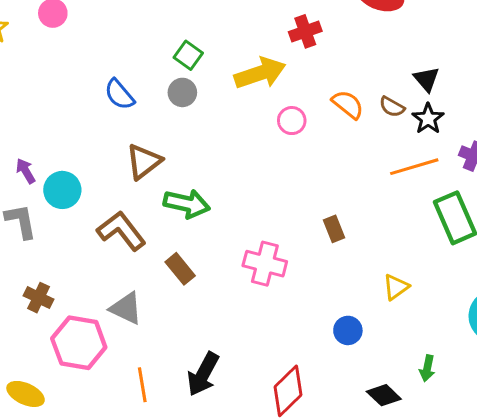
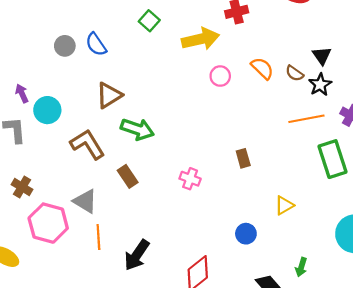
gray circle: (182, 92) -> (65, 46), moved
pink cross: (265, 264) -> (190, 179), size x0.7
orange line: (142, 385) -> (98, 237), moved

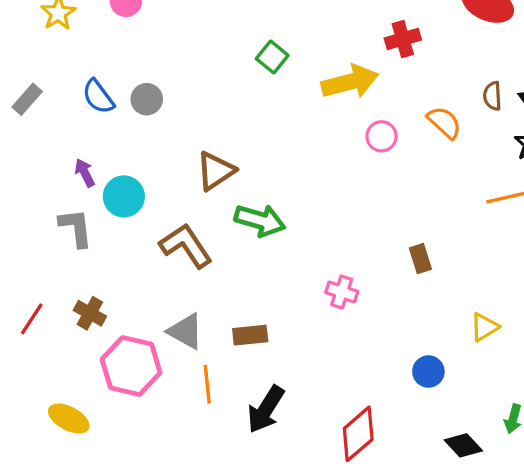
blue semicircle: (96, 44) -> (98, 97), moved
brown semicircle: (295, 73) -> (492, 96), moved, turned 54
brown rectangle: (128, 176) -> (250, 335), moved, turned -60

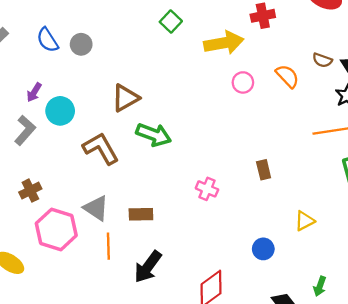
brown semicircle: (492, 96) -> (322, 60), turned -72
purple arrow: (85, 173) -> (34, 92), turned -126
gray L-shape: (76, 228) -> (25, 130), turned 44
brown cross: (90, 313) -> (30, 191), turned 30

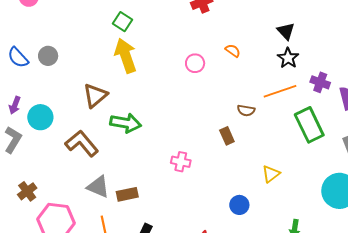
yellow arrow: (224, 43) -> (126, 56), moved, turned -88
brown semicircle: (322, 60) -> (246, 110), moved
orange semicircle: (287, 76) -> (233, 51), size x0.7
gray triangle: (96, 208) -> (98, 187), moved

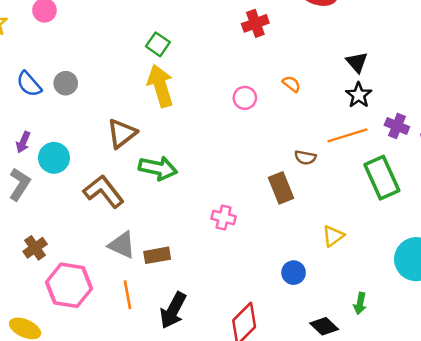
brown rectangle: (227, 136) -> (281, 188), size x1.4

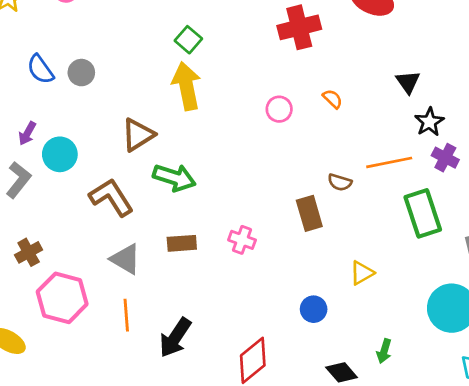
red cross: (255, 23) -> (299, 27), size x1.4
black star: (359, 95) -> (429, 122), moved
brown rectangle: (157, 255) -> (182, 243), moved

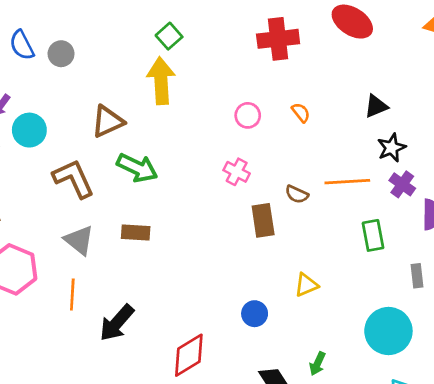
black triangle: (408, 82) -> (376, 106), turned 35
green rectangle: (423, 213) -> (373, 235), size x0.7
pink cross: (242, 240) -> (237, 172), moved

